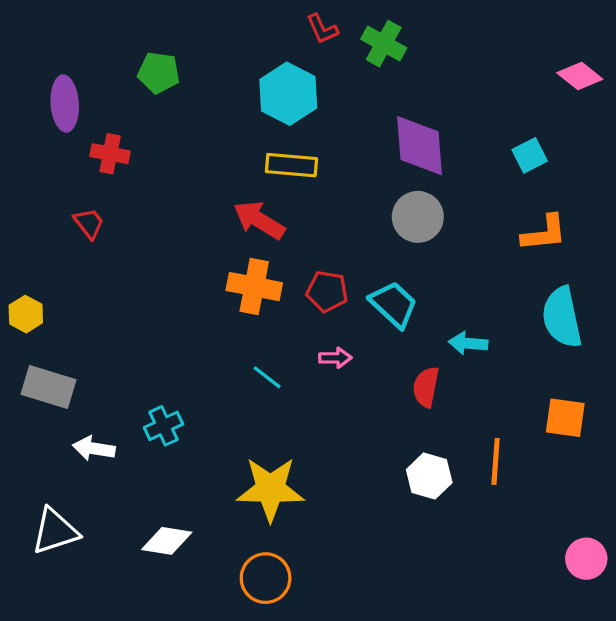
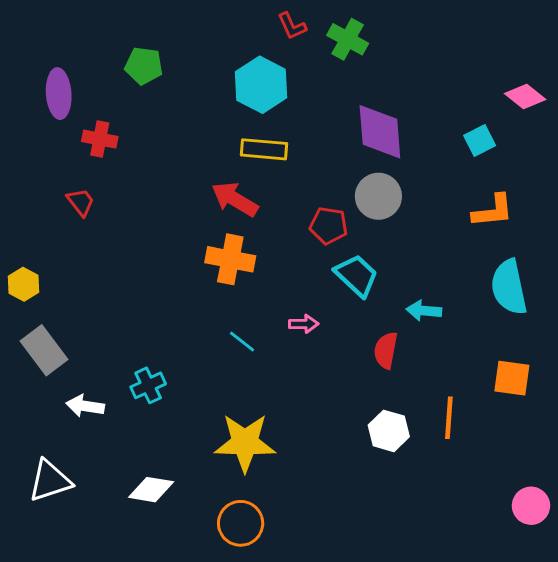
pink diamond: (580, 76) -> (525, 96), moved
red pentagon: (327, 291) -> (329, 226), moved
gray rectangle: (48, 387) -> (44, 350), turned 36

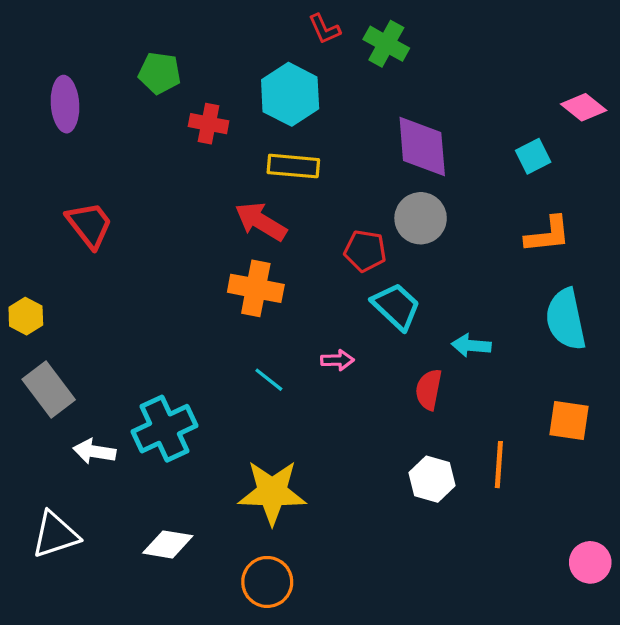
red cross: (100, 139) -> (209, 124), moved
red trapezoid: (81, 202) -> (89, 225), size x1.5
cyan cross: (148, 385) -> (164, 429), size x1.6

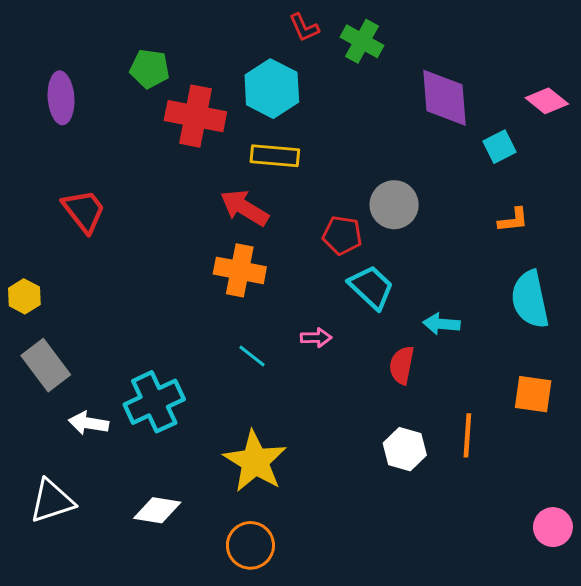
red cross: (209, 124) -> (195, 116), size x1.6
purple diamond: (422, 146) -> (444, 98), moved
orange L-shape: (548, 235) -> (513, 220), size x0.7
yellow star: (272, 492) -> (255, 461), turned 30

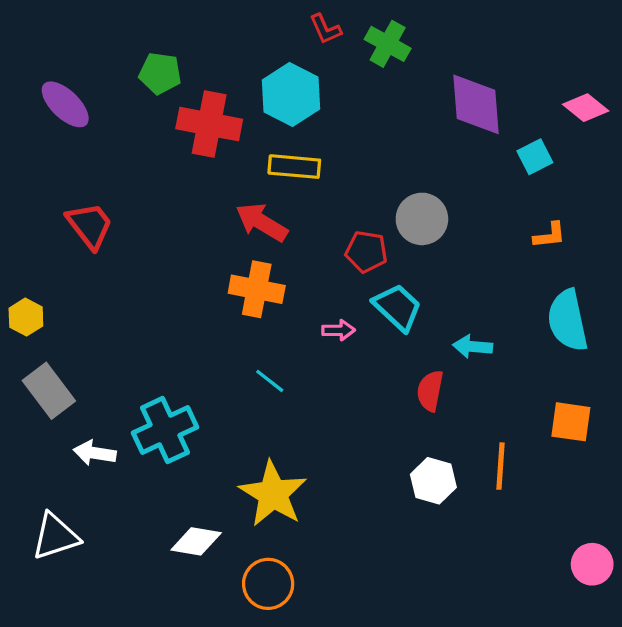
purple ellipse: (61, 98) -> (65, 104), turned -42
pink arrow: (316, 338) -> (338, 330), moved
white diamond: (157, 510) -> (196, 541), moved

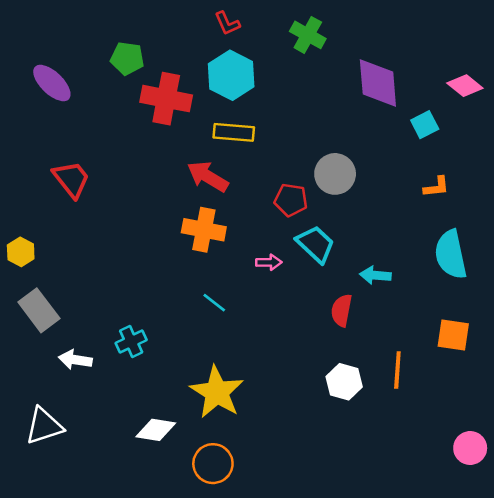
red L-shape: (325, 29) -> (227, 23), moved
cyan cross: (165, 430) -> (131, 341), size x0.6

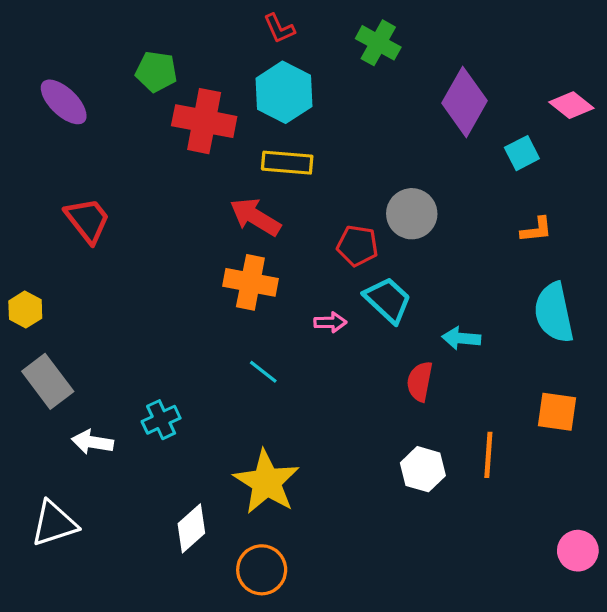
purple diamond: (378, 83) -> (464, 102), turned 34
white diamond: (156, 430) -> (191, 528), turned -51

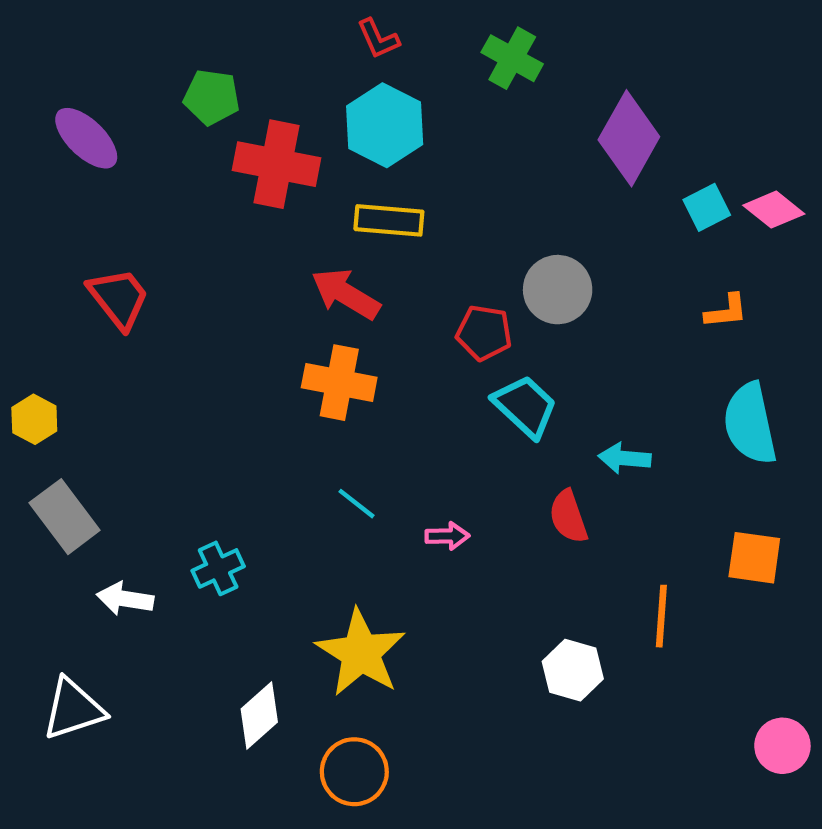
pink diamond: (571, 105) -> (774, 210), moved
pink arrow: (330, 322) -> (447, 536), moved
red semicircle: (420, 381) -> (568, 517), turned -30
white hexagon: (423, 469) -> (573, 670), moved

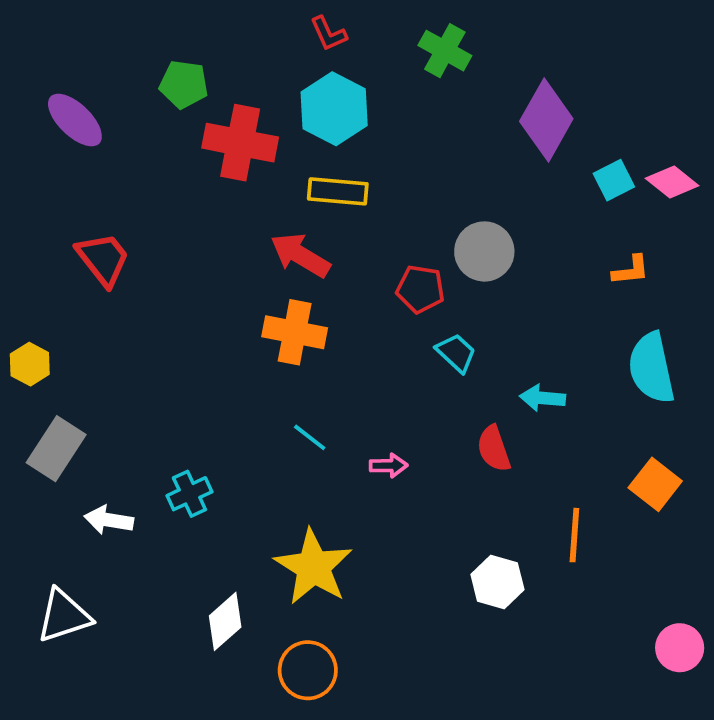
cyan trapezoid: (525, 406) -> (456, 353), size x0.7
gray rectangle: (65, 517) -> (56, 449), turned 70
orange square: (754, 558) -> (655, 484), turned 30

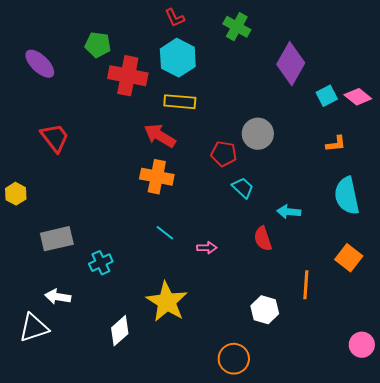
gray rectangle: (56, 449) -> (57, 239), moved, turned 44
white arrow: (109, 520) -> (58, 297), moved
orange circle: (308, 670) -> (234, 359), moved

